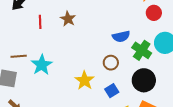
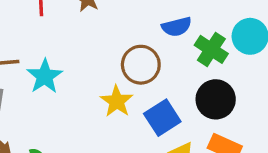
brown circle: (111, 63) -> (141, 65), moved, size x1.5
blue square: (112, 91) -> (162, 118), size x1.5

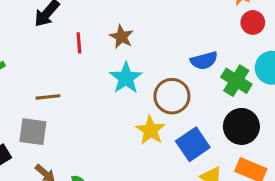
cyan star: (45, 76) -> (126, 78), moved

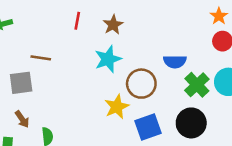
gray square: (33, 132) -> (21, 83), turned -30

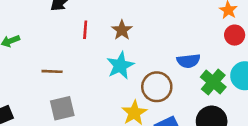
gray square: (21, 83) -> (62, 108), moved

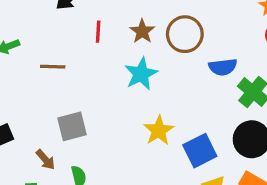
brown line: (52, 71) -> (53, 67), moved
brown circle: (157, 87) -> (185, 34), moved

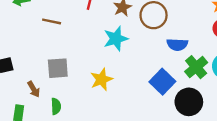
yellow star: (159, 130) -> (101, 79), moved
blue square: (200, 151) -> (162, 82), moved, turned -30

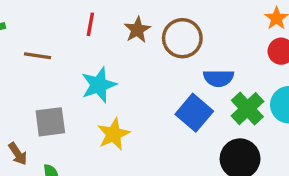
cyan star: (116, 39) -> (99, 85), moved
blue square: (162, 82) -> (194, 113), moved

